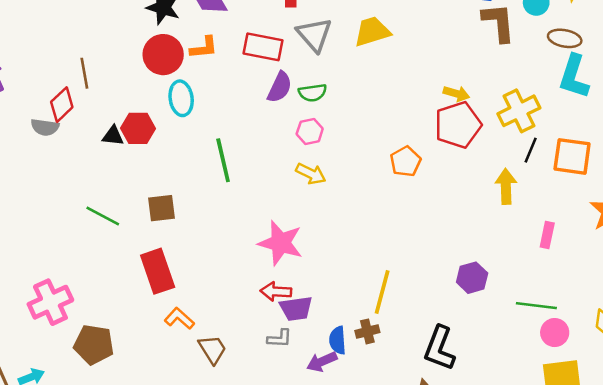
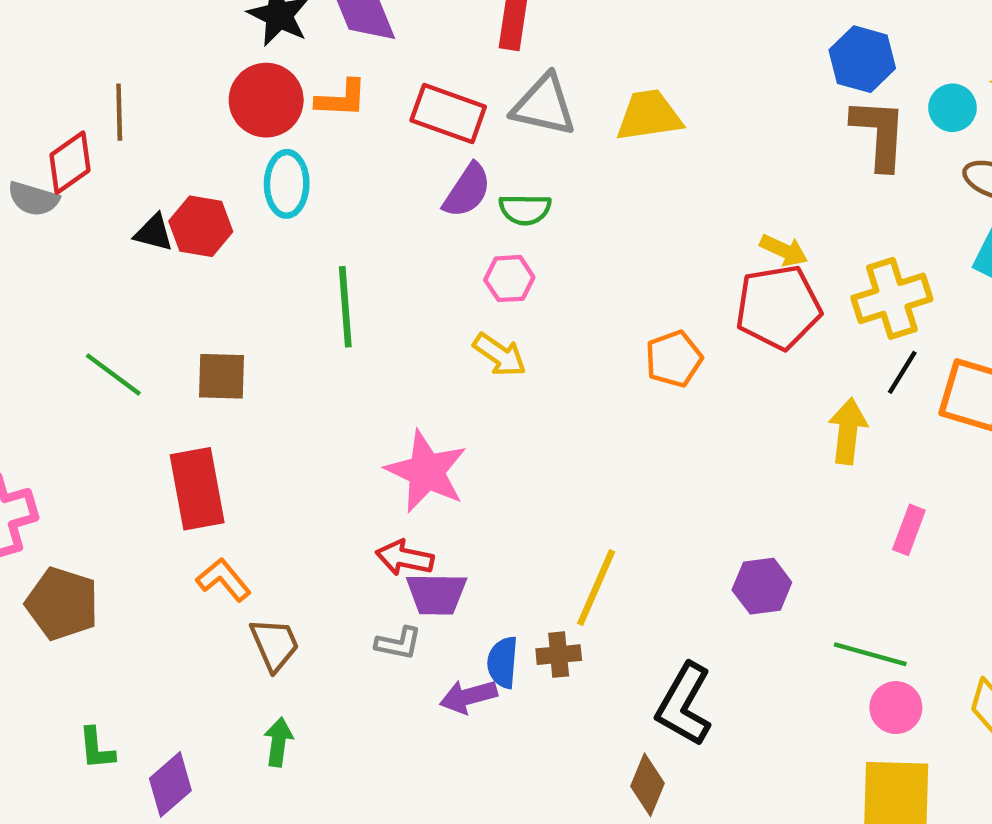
gray triangle: (314, 35) -> (544, 105), turned -45

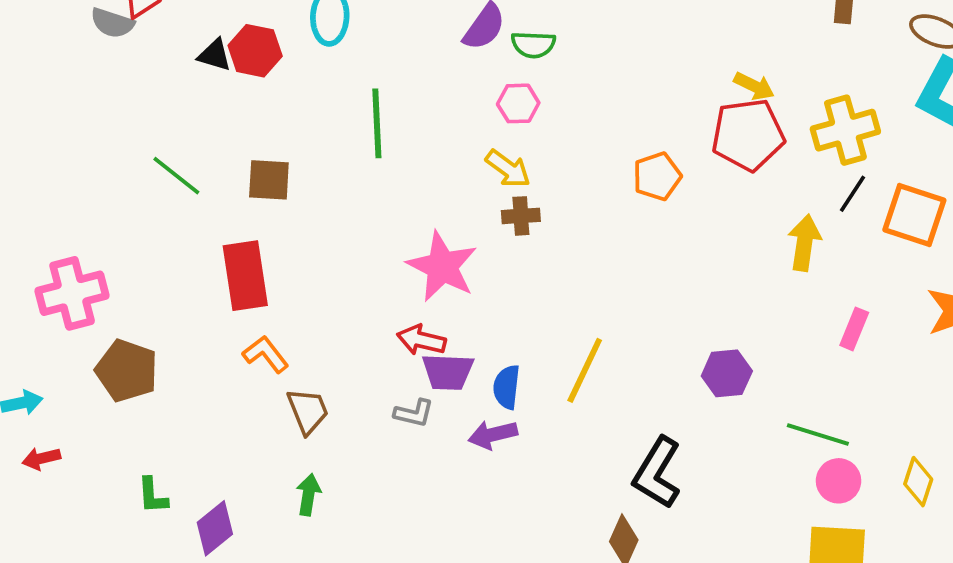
brown cross: (559, 655) -> (521, 216), moved
blue semicircle: (503, 662) -> (507, 387), moved
purple arrow: (468, 697) -> (493, 435), moved

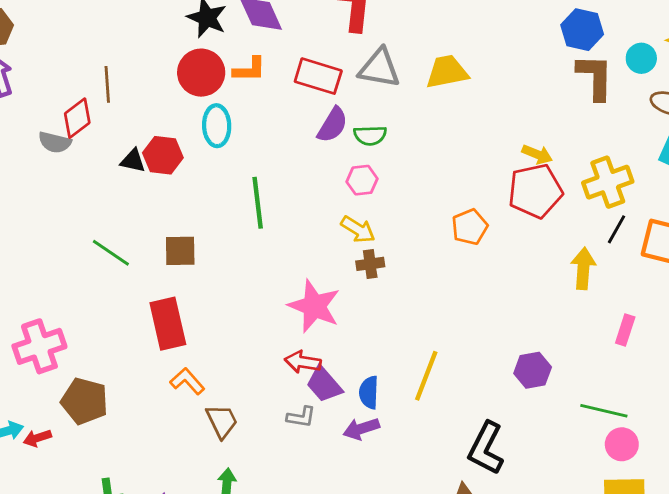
purple trapezoid: (448, 372) -> (324, 384), turned 51
red arrow: (41, 459) -> (37, 438), moved

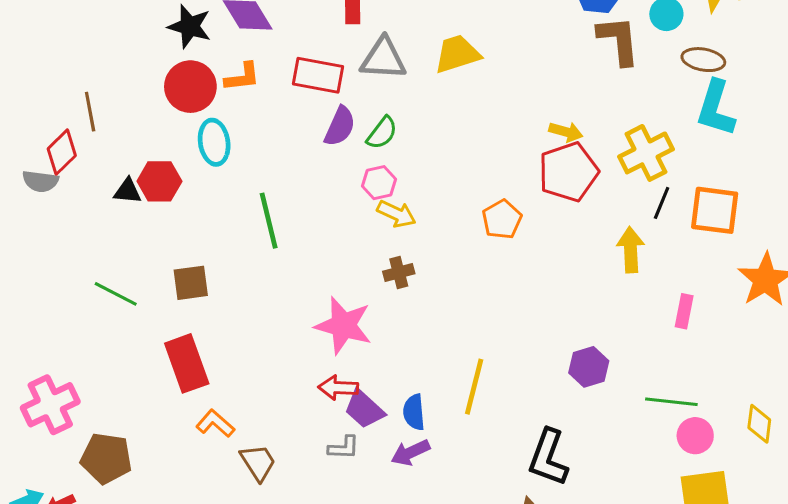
green semicircle: (370, 135) -> (382, 133), turned -44
yellow arrow: (358, 229) -> (396, 214), moved

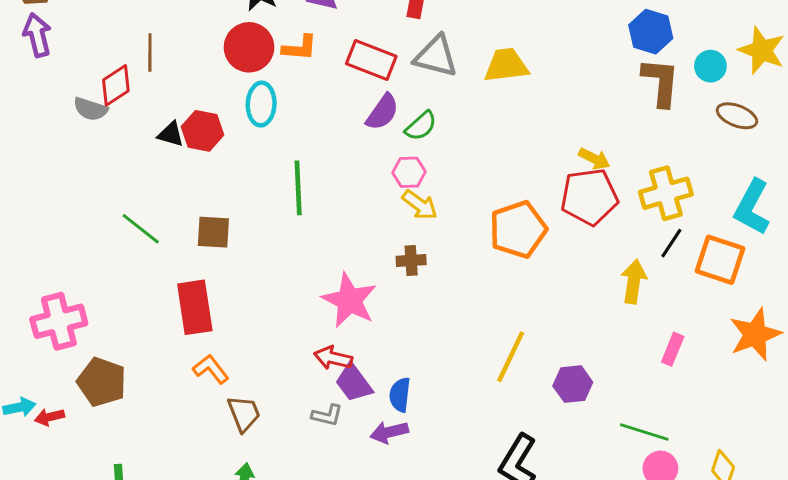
cyan L-shape: (716, 108) -> (752, 207), moved
orange pentagon: (502, 219) -> (518, 229), size x1.5
yellow line: (474, 387) -> (511, 357), moved

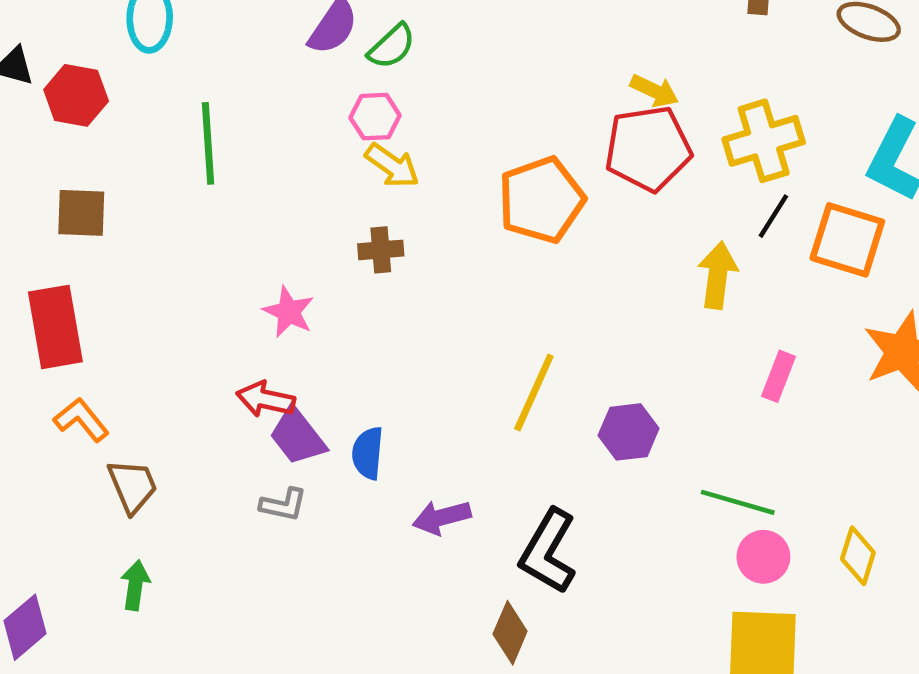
red hexagon: (203, 131) -> (76, 95), moved
pink star: (349, 300) -> (289, 312), size x0.6
gray L-shape: (327, 415) -> (283, 505), moved
purple arrow: (389, 432) -> (442, 517), moved

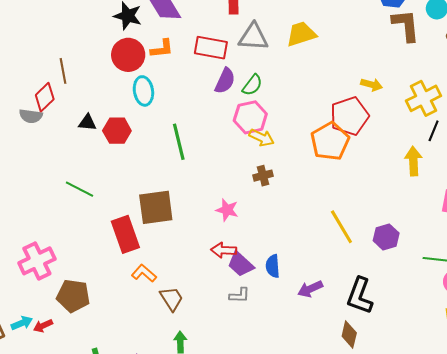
pink hexagon: (375, 117) -> (250, 117), size x1.5
red pentagon: (648, 149) -> (349, 116), moved
brown square: (81, 213) -> (156, 207), moved, size x1.5
yellow line: (534, 392) -> (341, 227), turned -45

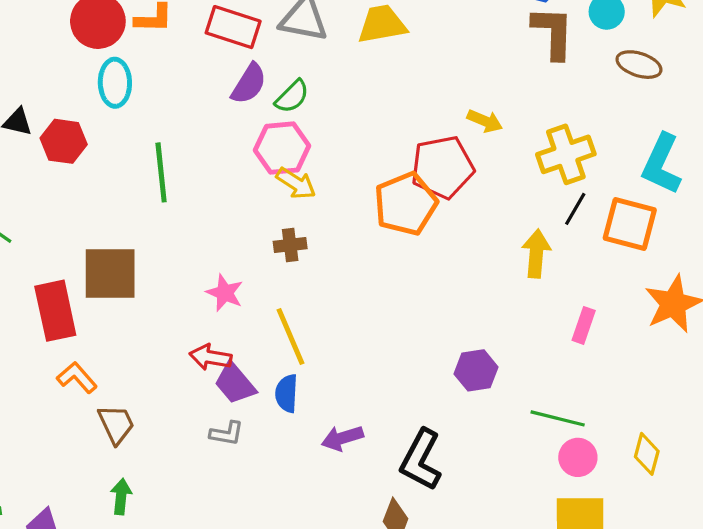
yellow line: (341, 227) -> (290, 337), moved

